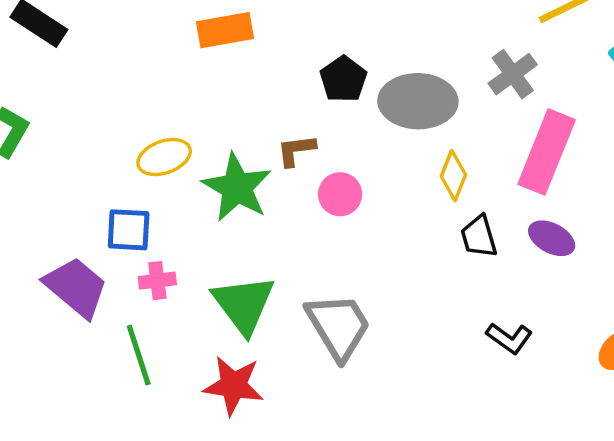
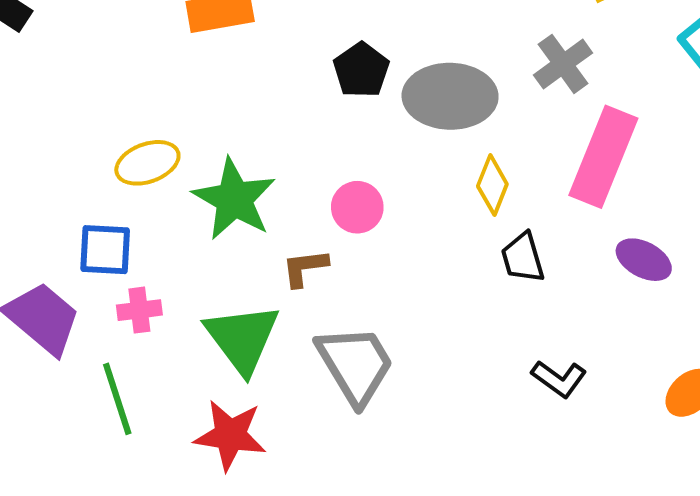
brown L-shape: (296, 150) -> (305, 268), moved
purple ellipse: (552, 238) -> (644, 260), moved

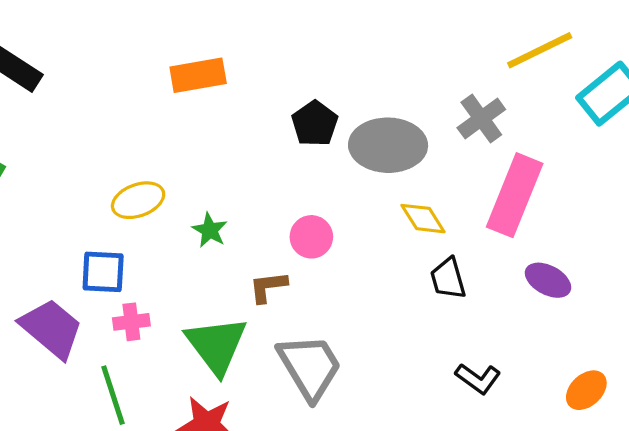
yellow diamond: (492, 185) -> (423, 219), turned -54
green star: (234, 199) -> (210, 230), size x0.5

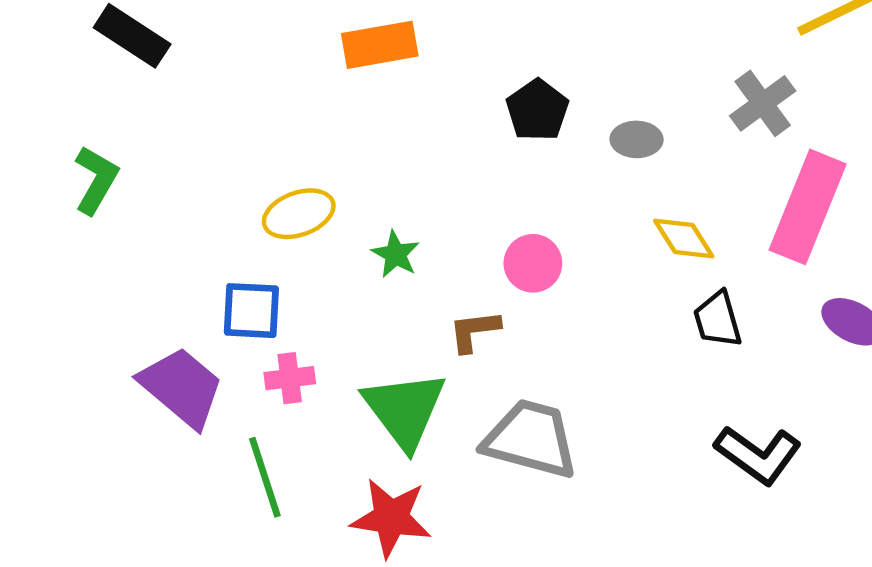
gray ellipse: (388, 145) -> (637, 139), size x0.5
gray trapezoid: (310, 367) -> (531, 439), turned -44
black L-shape: (478, 378) -> (758, 455), size x1.4

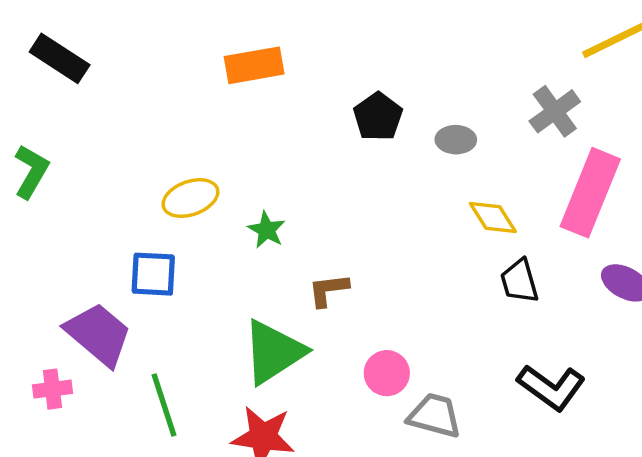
pink circle: (533, 263) -> (387, 373), moved
pink cross: (290, 378) -> (52, 389), moved
green triangle: (405, 410) -> (274, 352), turned 34
gray trapezoid: (531, 439) -> (435, 416), moved, size x0.7

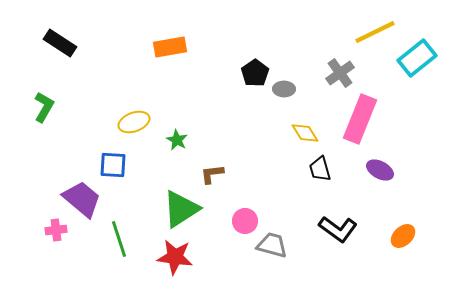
black pentagon: (378, 117) -> (255, 73), moved

